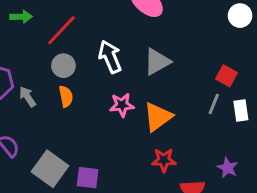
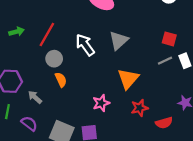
gray arrow: (28, 97) -> (35, 97), moved
gray line: (214, 104) -> (165, 61), turned 56
pink star: (122, 105) -> (101, 103), moved

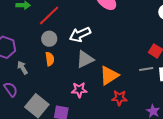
gray triangle: (119, 40) -> (85, 59), moved
white arrow: (85, 45) -> (80, 34), turned -95
red star: (140, 108) -> (119, 98), moved

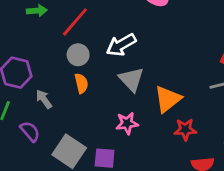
gray triangle: (85, 59) -> (131, 79), turned -42

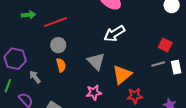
red line: (75, 22) -> (55, 22), turned 30
white arrow: (121, 45) -> (114, 34), moved

